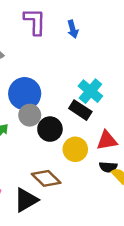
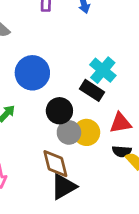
gray circle: (30, 115) -> (69, 132), moved
brown diamond: (46, 178) -> (55, 164), turned 32
black triangle: (26, 200) -> (64, 187), moved

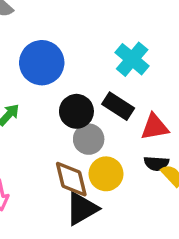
black rectangle: (92, 90) -> (118, 106), moved
yellow circle: (87, 132) -> (106, 174), moved

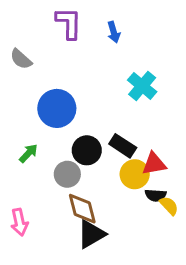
cyan cross: (132, 59) -> (142, 86), moved
gray circle: (89, 139) -> (67, 174), moved
yellow circle: (106, 174) -> (135, 174), moved

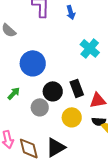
black rectangle: (123, 146) -> (77, 88), turned 36
yellow circle: (135, 174) -> (72, 117), moved
brown diamond: (82, 209) -> (29, 148), moved

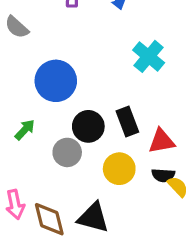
black triangle: (56, 147) -> (93, 218), turned 45

